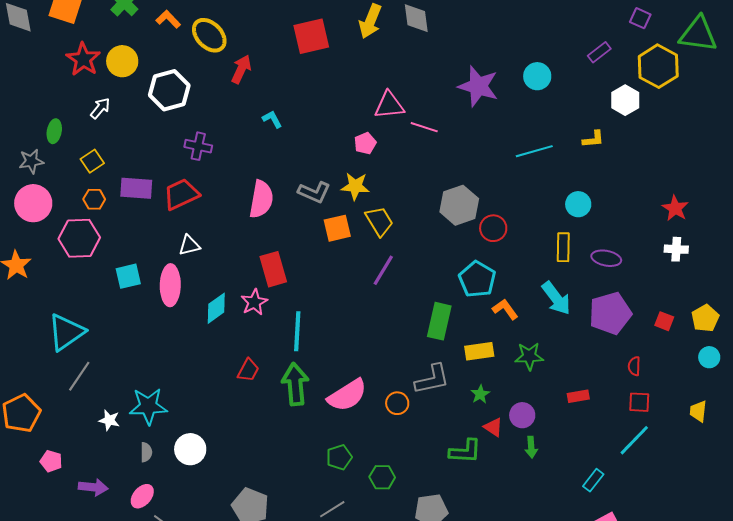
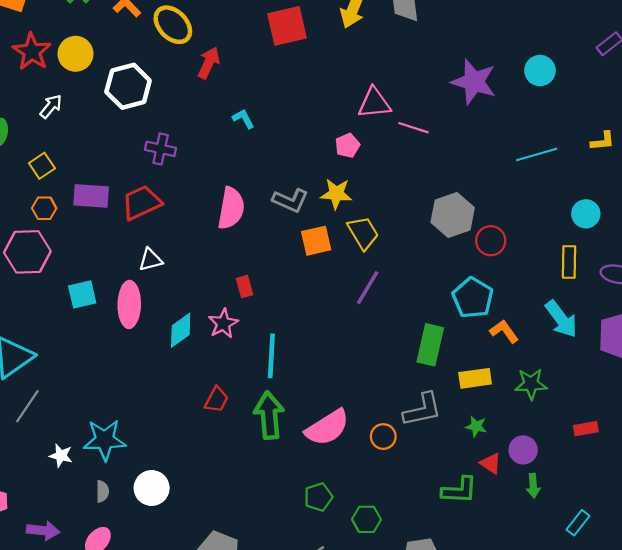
red rectangle: (273, 269) -> (244, 287), size x0.6
green star: (480, 394) -> (476, 426), turned -30
cyan rectangle: (593, 480) -> (578, 523), moved

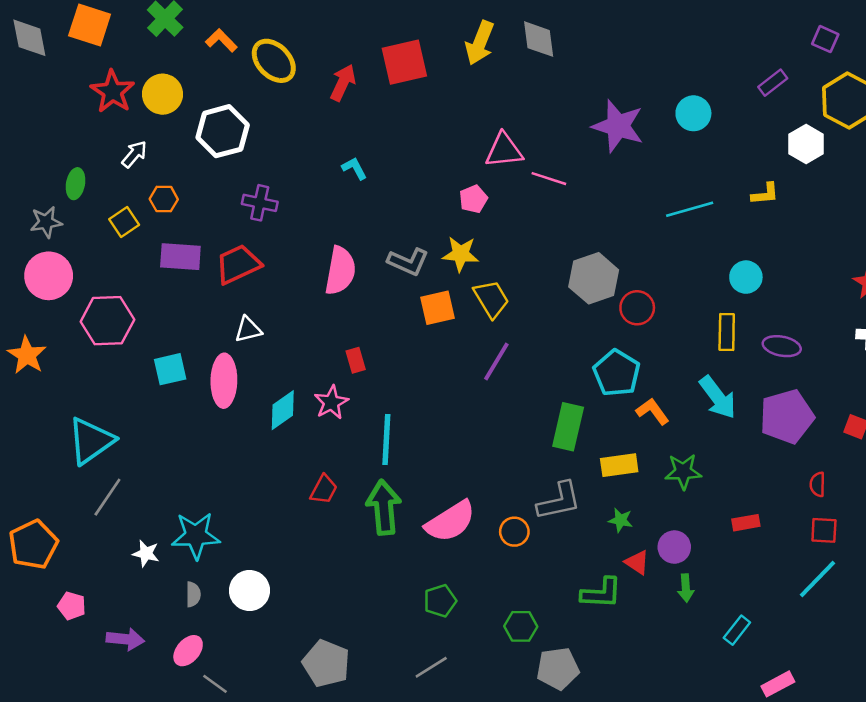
red arrow: (209, 63) -> (343, 83), moved
orange hexagon: (44, 208) -> (164, 199), moved
green hexagon: (366, 519) -> (521, 626), moved

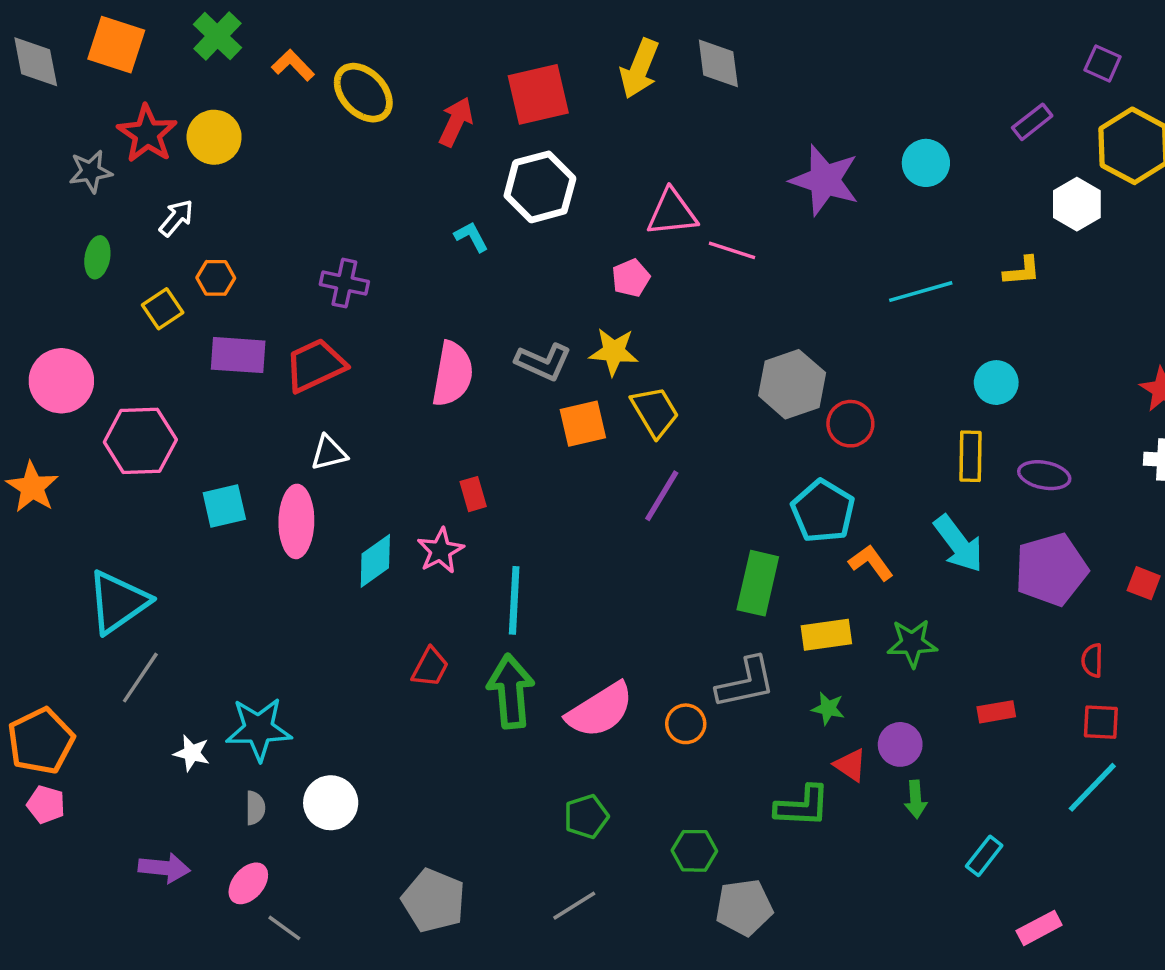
white hexagon: (223, 131) -> (540, 187), moved
gray star: (46, 222) -> (91, 172), moved
pink pentagon: (72, 606) -> (46, 804), moved

